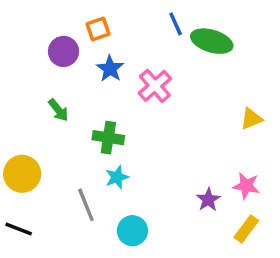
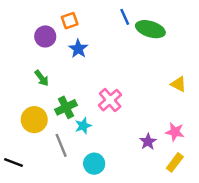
pink cross: (155, 86) -> (110, 100), moved
yellow triangle: (251, 119) -> (179, 84), turned 49
green cross: (108, 138) -> (66, 107), moved, turned -35
yellow circle: (22, 174) -> (34, 120), moved

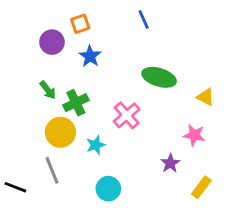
green ellipse: (150, 29) -> (159, 77), moved
green cross: (66, 107) -> (76, 103), moved
yellow circle: (34, 120) -> (60, 132), moved
pink star: (175, 132) -> (194, 135), moved
gray line: (61, 145) -> (52, 170), moved

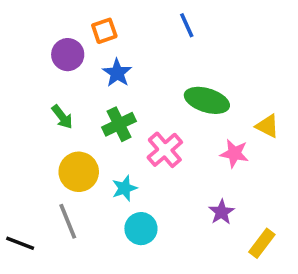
green cross: (76, 103) -> (119, 124), moved
pink star: (194, 135) -> (234, 153), moved
cyan circle: (108, 189) -> (141, 229), moved

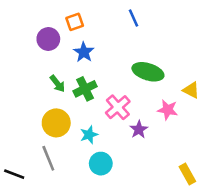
green arrow: (62, 117) -> (57, 84), moved
purple star: (222, 212) -> (139, 129), moved
yellow rectangle: (262, 243) -> (187, 174), turned -66

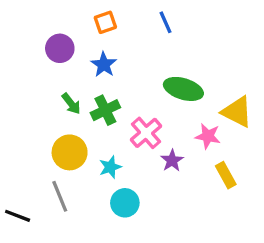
orange square: (75, 22) -> (105, 22), moved
yellow triangle: (191, 90) -> (237, 112), size x1.5
yellow rectangle: (187, 174) -> (226, 175), moved

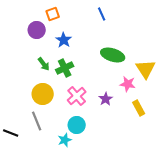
orange square: (105, 22) -> (53, 14), moved
yellow triangle: (237, 112) -> (146, 69), turned 30
pink cross: (146, 133) -> (77, 96), moved
cyan star: (110, 167) -> (65, 140), moved

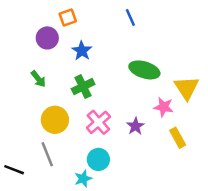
green arrow: (44, 64) -> (38, 79), moved

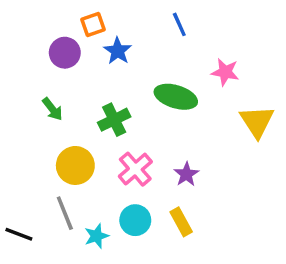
blue star: (82, 51) -> (118, 51), moved
green ellipse: (144, 70) -> (176, 97), moved
pink star: (164, 107) -> (225, 72), moved
yellow rectangle: (178, 138) -> (181, 222), moved
cyan star: (83, 179) -> (96, 236), moved

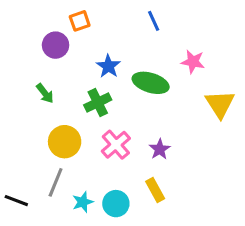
blue star: (118, 51) -> (108, 66), moved
gray line: (65, 213) -> (56, 182), turned 44
cyan circle: (135, 220) -> (116, 204), moved

